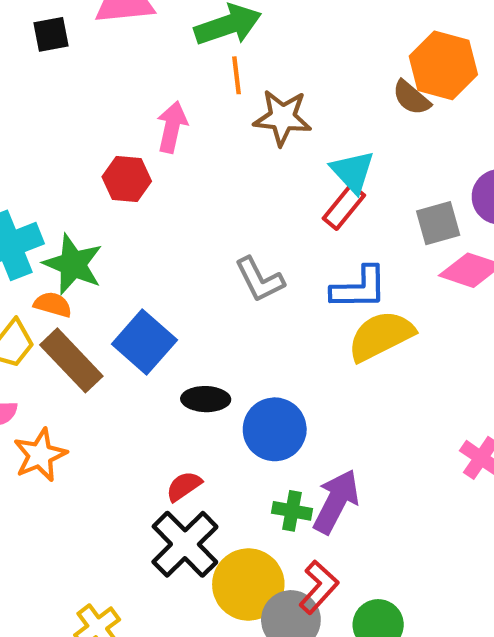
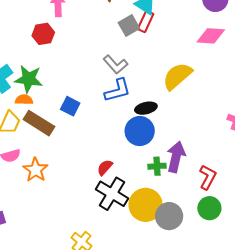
gray square: (438, 223) -> (129, 26), moved
blue L-shape: (359, 288) -> (118, 90), moved
blue square: (144, 342) -> (70, 106), size x0.7
black ellipse: (206, 399) -> (146, 108), moved
red L-shape: (319, 587) -> (208, 177), moved

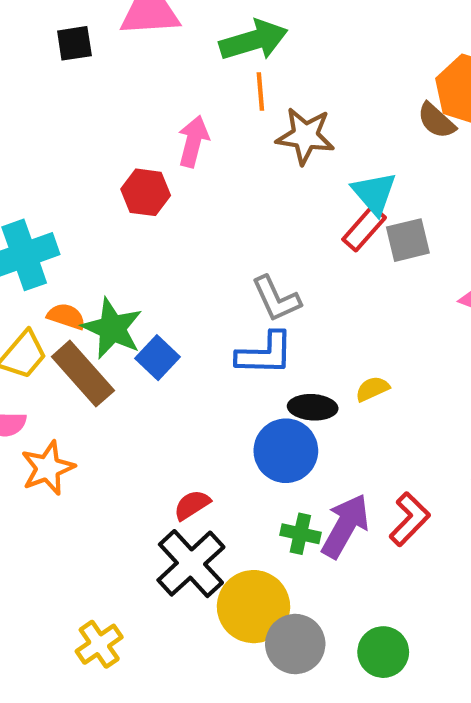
gray square: (129, 26) -> (408, 240), moved
yellow semicircle: (177, 76) -> (372, 389), moved, size x0.5
green star: (29, 79) -> (112, 328), moved
red L-shape: (208, 177) -> (410, 519), moved

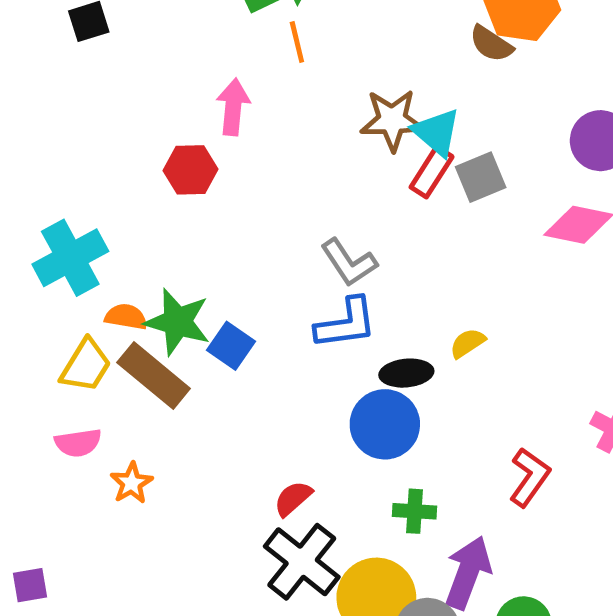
brown star: (305, 136) -> (392, 120), moved
orange star: (48, 468) -> (132, 483), size x0.7
purple arrow: (345, 526) -> (468, 573), moved

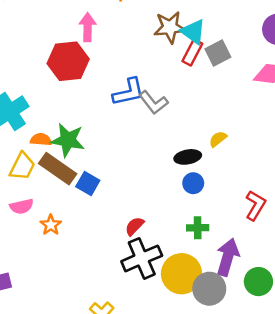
red hexagon: (190, 170) -> (68, 61), size x1.5
blue L-shape: (346, 323) -> (129, 92), moved
blue square: (231, 346) -> (88, 183), moved
blue circle: (385, 424) -> (193, 183), moved, size x0.6
black cross: (302, 562) -> (142, 258), turned 33

